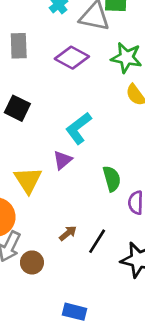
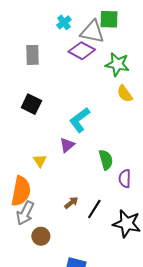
purple diamond: (72, 58) -> (82, 51), moved
yellow triangle: (28, 180) -> (40, 161), size x0.6
brown circle: (32, 262) -> (41, 236), moved

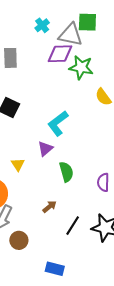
purple diamond: (82, 51) -> (60, 54), turned -30
green star: (117, 64) -> (81, 67), moved
green semicircle: (106, 160) -> (66, 172), moved
black line: (94, 209) -> (73, 226), moved

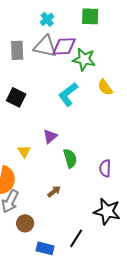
gray triangle: (71, 35) -> (45, 46), moved
cyan L-shape: (58, 123) -> (68, 94), moved
black line: (73, 226) -> (76, 238), moved
blue rectangle: (55, 269) -> (45, 248), moved

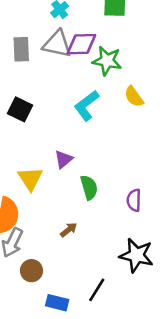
yellow triangle: (24, 151) -> (30, 178), size x1.5

